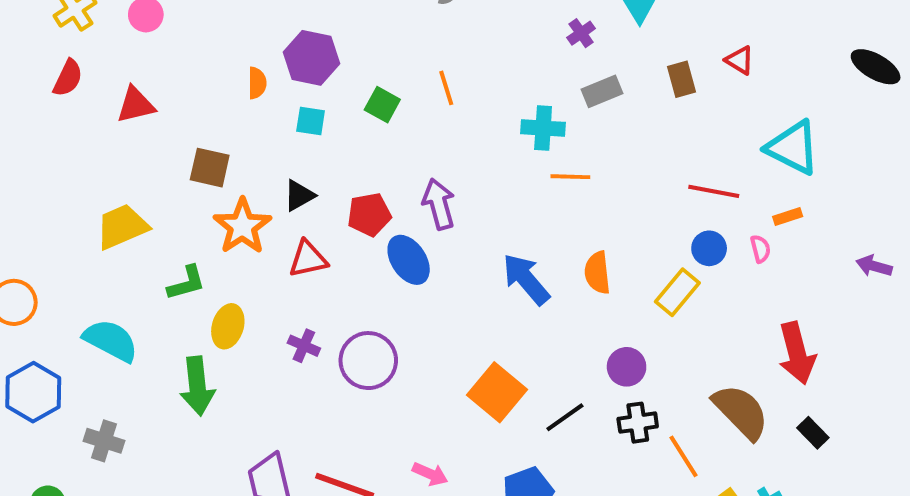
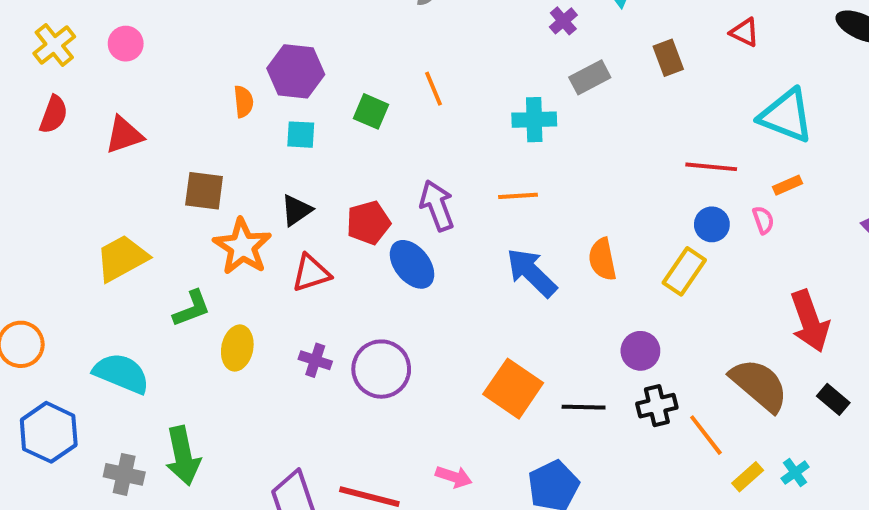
red triangle: (740, 60) -> (745, 32), moved
orange line: (570, 177) -> (518, 196), moved
green arrow: (197, 386) -> (183, 456), moved
black line: (565, 417) -> (584, 407), turned 42

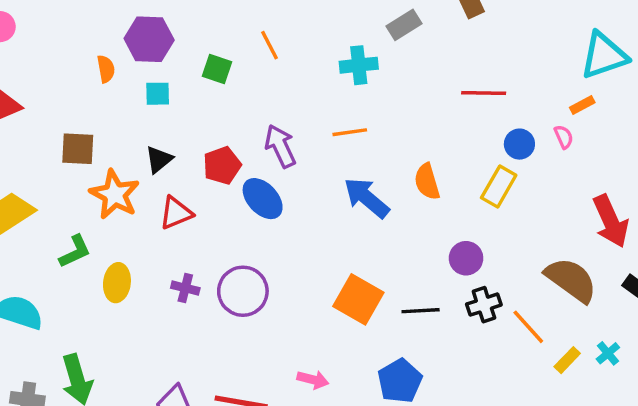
cyan triangle: (786, 116) -> (604, 55), moved, turned -36
red line: (711, 167) -> (484, 93), moved

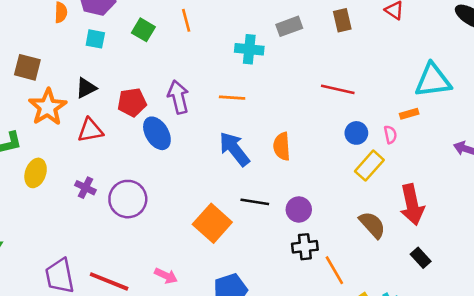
yellow rectangle: (499, 187) -> (369, 166), moved
brown semicircle: (571, 280) -> (372, 225), moved, size x0.7
black line: (421, 311) -> (255, 202), moved

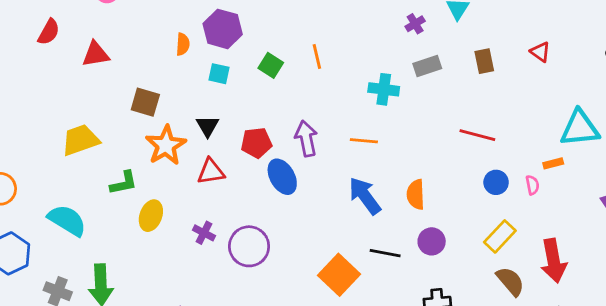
black triangle: (86, 88) -> (207, 126), turned -35
yellow rectangle: (369, 166) -> (500, 236), moved
purple circle: (299, 209) -> (432, 241), moved

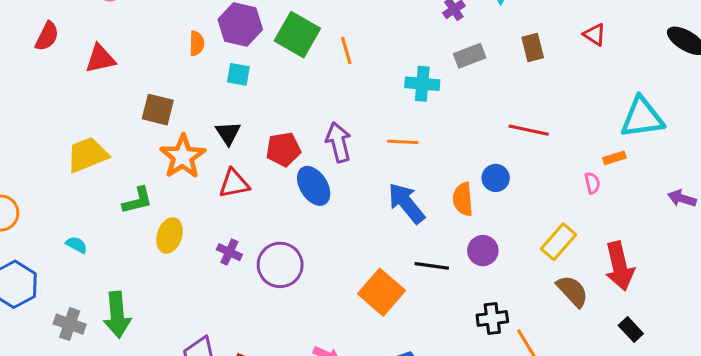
green square: (271, 65) -> (297, 35), moved, size x1.6
blue circle: (496, 182) -> (496, 178), moved
cyan semicircle: (67, 220) -> (77, 245), size x0.5

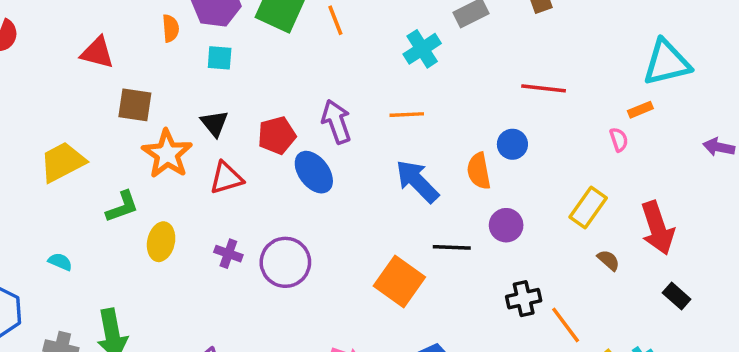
red triangle: (100, 59) -> (97, 53), moved, turned 32
cyan cross: (422, 84) -> (422, 49), turned -32
brown semicircle: (572, 291) -> (609, 260), size x0.6

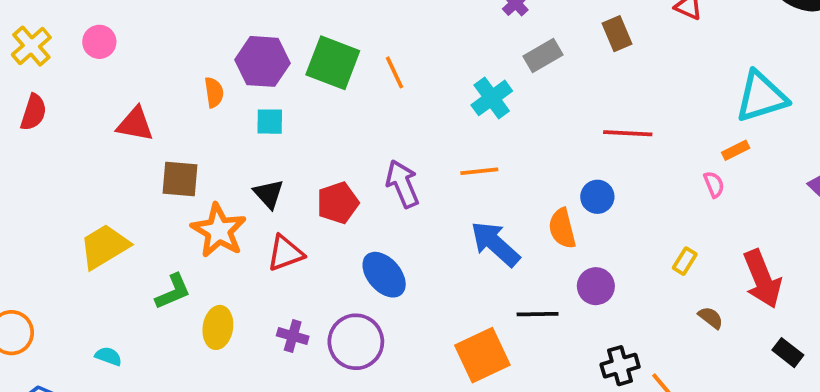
blue ellipse: (314, 172) -> (384, 275), moved
yellow rectangle: (588, 207) -> (685, 261), size x0.6
orange square: (399, 281) -> (482, 355), turned 33

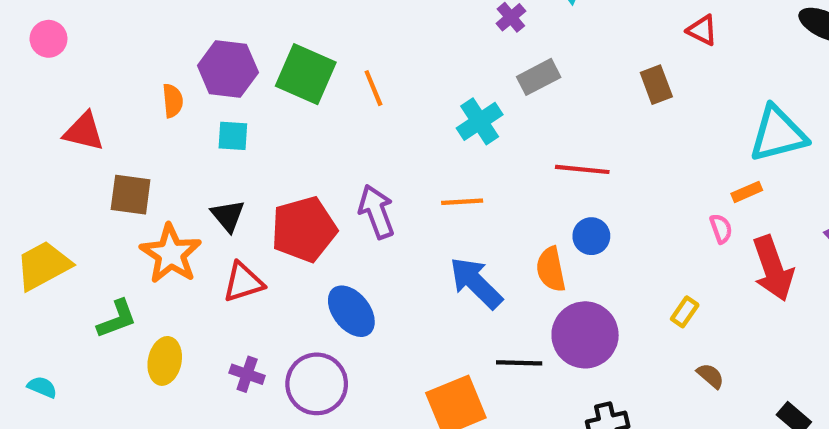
brown rectangle: (617, 34) -> (656, 85), moved
red line: (628, 133) -> (582, 169), moved
red pentagon: (338, 203) -> (304, 229), size x1.4
red arrow: (762, 279) -> (773, 268), moved
purple circle: (596, 286) -> (585, 335), size x1.6

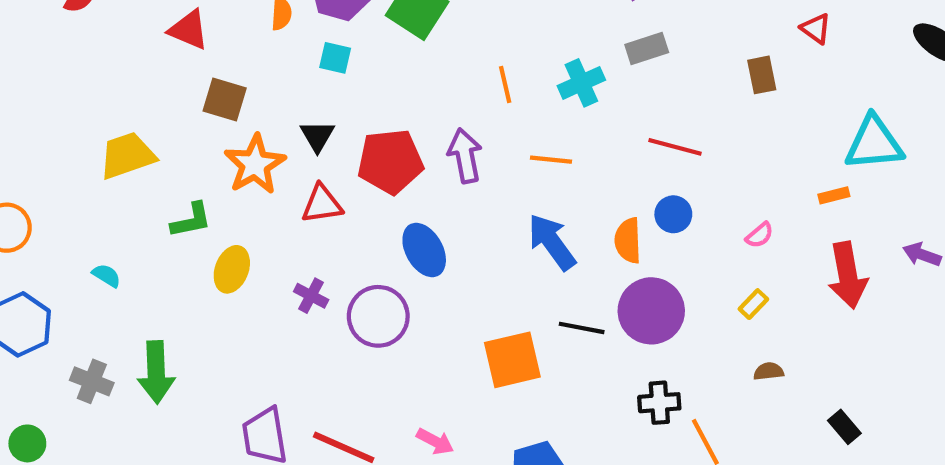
orange line: (373, 88) -> (505, 84), moved
pink semicircle: (721, 229) -> (760, 235), moved, turned 60
brown semicircle: (710, 376) -> (769, 371), turned -56

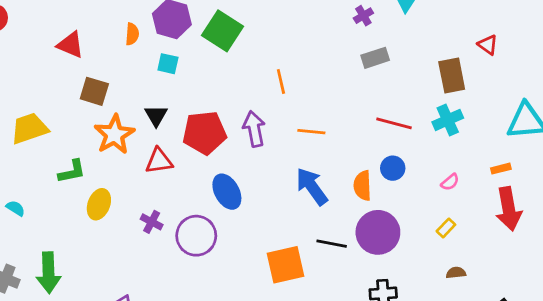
brown rectangle: (762, 75) -> (452, 76), size x1.4
cyan cross: (581, 83) -> (448, 120), moved
orange rectangle: (834, 195) -> (501, 169), moved

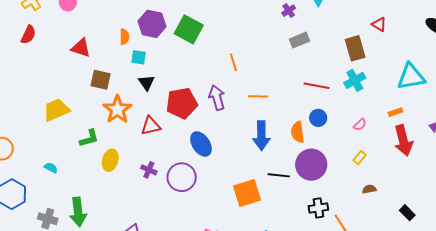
cyan square: (168, 64) -> (139, 57), moved
black triangle: (156, 116) -> (147, 83), moved
blue arrow: (312, 186) -> (261, 136), turned -140

